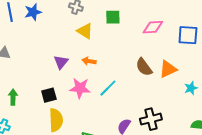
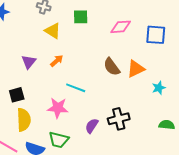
orange arrow: (89, 61) -> (57, 61), turned 128
pink star: (80, 88) -> (58, 108), moved
cyan line: (108, 88) -> (76, 88), turned 66

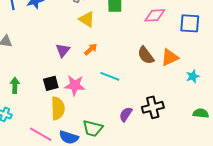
pink star: (58, 108) -> (75, 85), moved

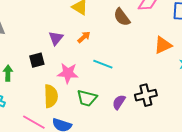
brown semicircle: (146, 55) -> (122, 17), moved
black square: (51, 83) -> (37, 60), moved
green trapezoid: (93, 128) -> (87, 98), moved

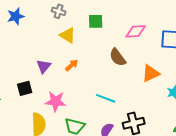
brown semicircle: (122, 17) -> (118, 57), moved
cyan line: (103, 64) -> (106, 98), moved

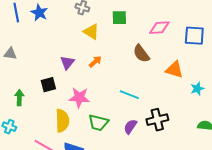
blue star: (16, 16) -> (39, 13), turned -30
orange triangle: (151, 73) -> (174, 70), turned 42

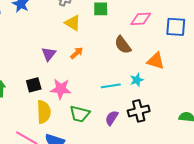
black square: (48, 85) -> (34, 85), moved
cyan star: (197, 89) -> (137, 80), moved
cyan line: (129, 95) -> (111, 86), turned -30

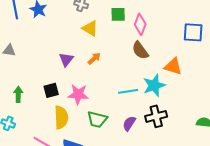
pink diamond: (141, 19) -> (140, 24), moved, turned -65
cyan star: (137, 80) -> (154, 85), size x1.6

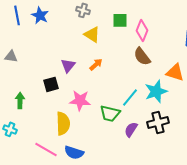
black square: (51, 90) -> (51, 84), moved
cyan line: (128, 91) -> (130, 97), turned -42
green trapezoid: (97, 119) -> (110, 113), moved

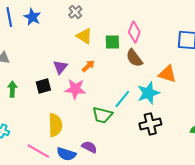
gray cross: (83, 10) -> (75, 12), turned 32
green square: (120, 20) -> (112, 42), moved
green arrow: (20, 100) -> (12, 89), moved
pink star: (80, 100) -> (75, 89), moved
purple semicircle: (131, 129) -> (89, 147), moved, turned 84

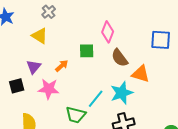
yellow triangle: (84, 36) -> (40, 36), moved
green square: (112, 42) -> (87, 51), moved
brown semicircle: (134, 58) -> (120, 58), moved

